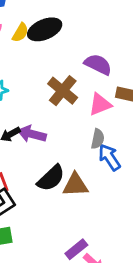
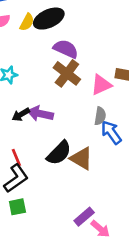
purple semicircle: (98, 64) -> (66, 49), moved
brown triangle: (75, 185) -> (81, 158), turned 35

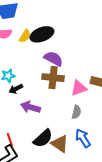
brown cross: (67, 73) -> (53, 78), turned -35
black arrow: (21, 115) -> (16, 89), moved
blue arrow: (111, 132) -> (83, 138), moved

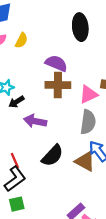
black ellipse: (42, 34) -> (80, 27), moved, turned -70
gray semicircle: (76, 112) -> (88, 122), size x1.5
brown triangle: (60, 144) -> (85, 161), moved

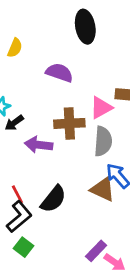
brown cross: (58, 85) -> (69, 123), moved
black semicircle: (52, 156) -> (53, 199), moved
green square: (17, 204) -> (23, 247), turned -35

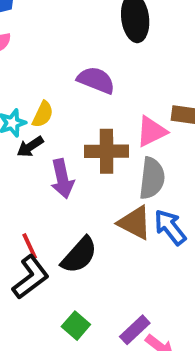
yellow semicircle: (15, 48) -> (43, 114), moved
purple arrow: (39, 145) -> (62, 179), turned -112
brown triangle: (103, 189) -> (135, 223), moved
green square: (23, 247) -> (76, 326), moved

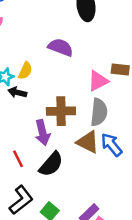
black arrow: (30, 147) -> (17, 92), turned 48
brown cross: (107, 151) -> (61, 111), moved
purple arrow: (62, 179) -> (42, 133), moved
black L-shape: (31, 277) -> (21, 200), moved

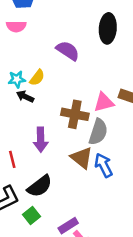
purple semicircle: (61, 47) -> (68, 51), moved
brown cross: (61, 111) -> (75, 114), moved
black semicircle: (51, 164) -> (40, 186), moved

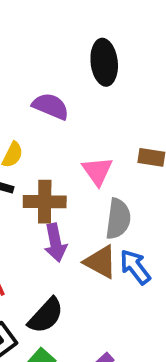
pink triangle: (104, 102) -> (97, 171), moved, turned -40
brown cross: (75, 114) -> (45, 202), moved
purple arrow: (41, 140) -> (55, 243), moved

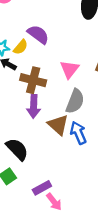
purple semicircle: (51, 106) -> (38, 34), moved
black semicircle: (46, 316) -> (17, 149), turned -100

